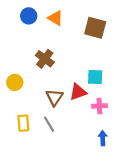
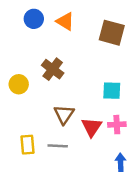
yellow circle: (15, 82) -> (19, 84), moved
red triangle: (78, 92) -> (92, 127), moved, turned -36
gray line: (49, 124) -> (58, 146), turned -56

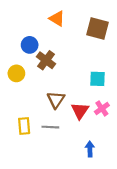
blue circle: (34, 19) -> (30, 45), moved
pink cross: (117, 125) -> (102, 108), turned -32
blue arrow: (121, 162) -> (90, 149), moved

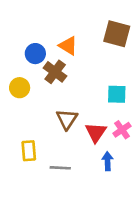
orange triangle: (57, 19) -> (68, 46), moved
gray line: (50, 127) -> (60, 168), moved
blue arrow: (90, 149) -> (108, 161), moved

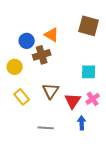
brown cross: (55, 72) -> (42, 55), turned 36
yellow rectangle: (29, 151) -> (22, 97), moved, turned -35

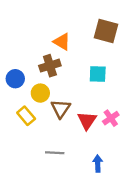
blue circle: (27, 41) -> (15, 79), moved
yellow circle: (15, 67) -> (40, 93), moved
cyan square: (89, 72) -> (98, 74), moved
blue arrow: (82, 123) -> (98, 163), moved

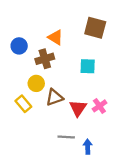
blue circle: (15, 79) -> (19, 46), moved
brown triangle: (61, 109) -> (54, 97), turned 36
gray line: (55, 153) -> (66, 137), moved

